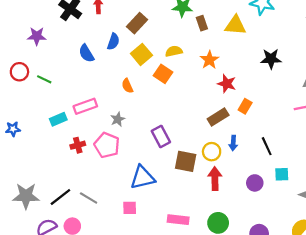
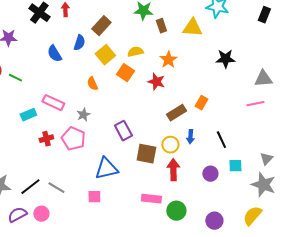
red star: (227, 84) -> (156, 82), moved
pink rectangle: (85, 106) -> (53, 103), turned 45
pink rectangle: (178, 220) -> (151, 199), moved

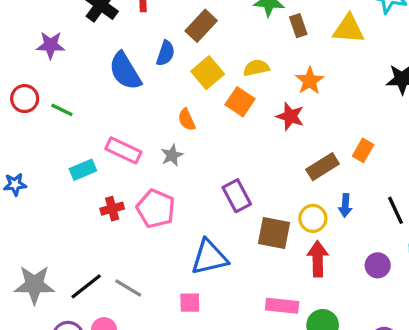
blue semicircle: (54, 54) -> (125, 71), size x1.4
gray star: (83, 115) -> (172, 155), moved

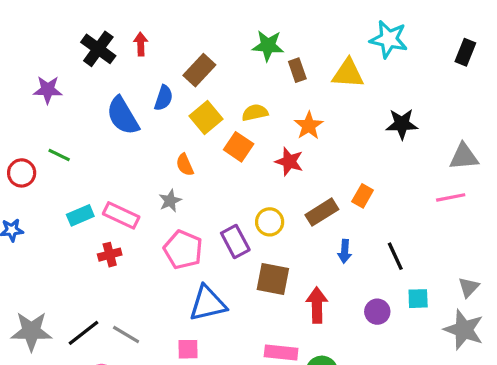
red circle: (25, 99) -> (22, 173), moved
pink rectangle: (123, 150) -> (121, 215), moved
pink pentagon: (156, 209) -> (183, 250), moved
yellow circle: (313, 218) -> (270, 222), moved

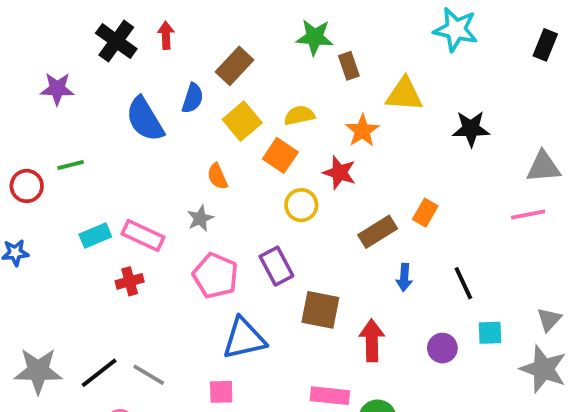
yellow triangle: (348, 73) -> (404, 94), moved
green line: (59, 155) -> (71, 165), turned -40
yellow circle: (270, 222) -> (301, 205), moved

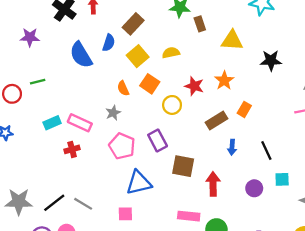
orange star: (362, 131) -> (224, 81), moved
orange square: (280, 155) -> (150, 84), moved

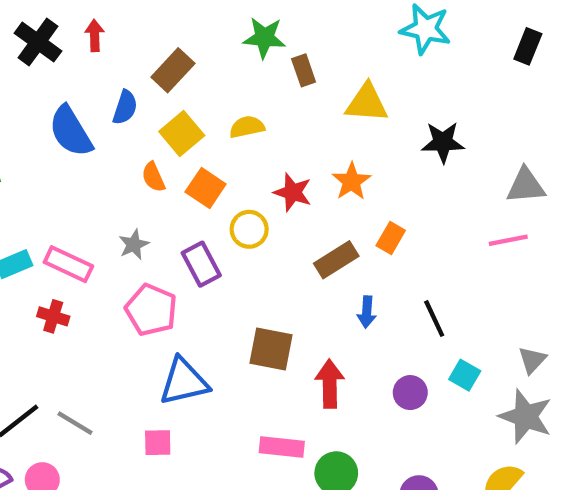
orange semicircle: (123, 88) -> (153, 177), moved
purple rectangle: (158, 141) -> (201, 264), moved
red cross: (72, 149) -> (53, 316), turned 32
cyan square: (282, 179) -> (465, 375), turned 32

